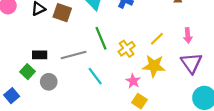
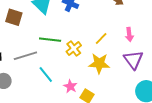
green line: (101, 38) -> (50, 40), turned -60
pink star: (133, 81) -> (70, 86), moved

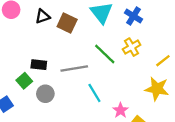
green line: (50, 40) -> (105, 54), turned 30
yellow cross: (74, 49) -> (132, 47), moved

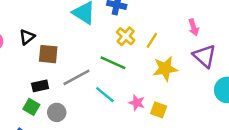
brown square: (67, 23) -> (48, 54), moved
green line: (105, 54) -> (113, 63), moved
yellow line: (163, 61) -> (152, 40), moved

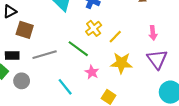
cyan line: (105, 95) -> (65, 87), moved
pink star: (137, 103) -> (92, 72), moved

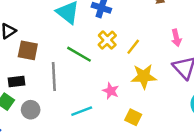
green line: (78, 49) -> (79, 54), moved
gray line: (45, 55) -> (54, 77), turned -70
cyan line: (65, 87) -> (82, 111), turned -66

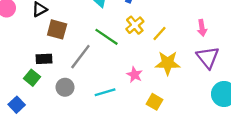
gray line: (54, 77) -> (80, 57), turned 36
gray circle: (31, 110) -> (65, 87), moved

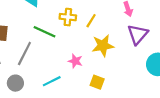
yellow cross: (135, 25) -> (68, 17), turned -35
purple triangle: (208, 57) -> (138, 34), turned 30

